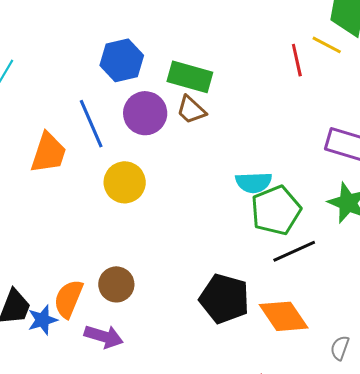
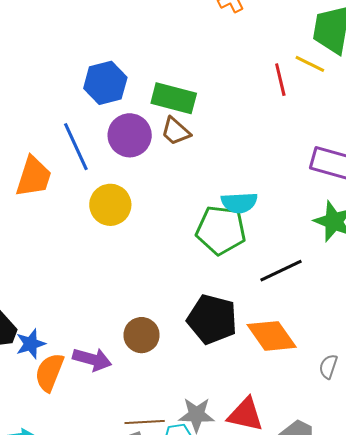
green pentagon: (276, 210) -> (221, 230), moved, turned 30
brown circle: (116, 284) -> (142, 335), moved
orange semicircle: (68, 299) -> (49, 372), moved

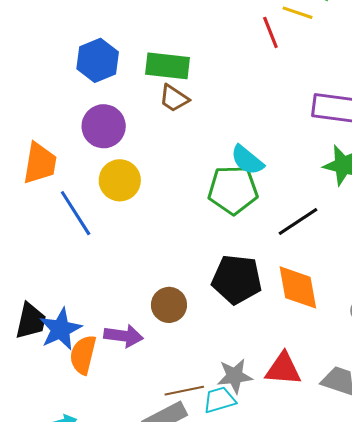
purple circle: (130, 135) -> (104, 126), moved
blue line: (76, 147) -> (76, 213), moved
cyan semicircle: (239, 203) -> (247, 160), turned 51
orange diamond: (272, 336) -> (298, 287), turned 33
blue star: (31, 344) -> (61, 329), size x1.4

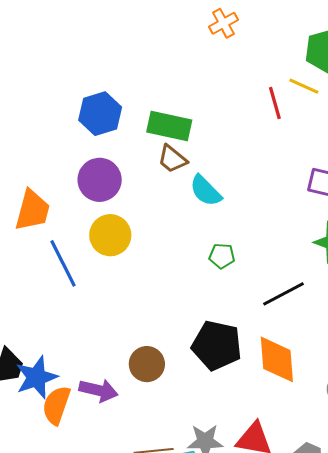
cyan semicircle: (247, 160) -> (206, 191), moved
green pentagon: (233, 190) -> (222, 256), size x0.5

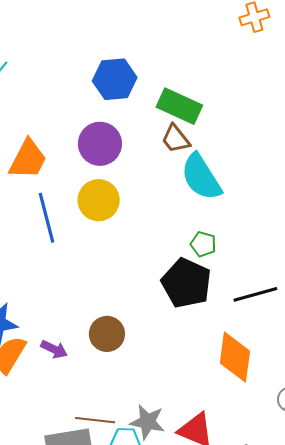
cyan semicircle: (206, 191) -> (201, 177), size x1.4
black pentagon: (217, 345) -> (186, 283), moved
purple arrow: (99, 390) -> (54, 349), size x0.7

